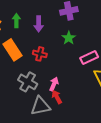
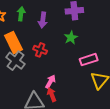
gray cross: (28, 82) -> (16, 61), moved

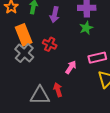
green star: (71, 38) -> (86, 28), moved
pink arrow: (50, 82) -> (71, 67), moved

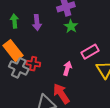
red cross: (50, 44) -> (33, 64), moved
red arrow: (58, 90) -> (61, 94), size x1.5

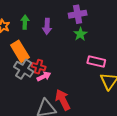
pink rectangle: (90, 52) -> (96, 62), turned 36
pink arrow: (67, 68) -> (44, 76), moved, turned 40

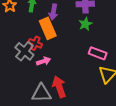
orange rectangle: (20, 51) -> (48, 28), moved
red cross: (39, 67) -> (35, 43), moved

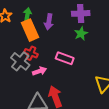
orange rectangle: (48, 28) -> (30, 30), moved
pink rectangle: (98, 53) -> (65, 58), moved

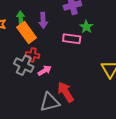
green star: (81, 34) -> (86, 27), moved
pink rectangle: (65, 58) -> (72, 39), moved

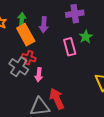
pink rectangle: (72, 39) -> (70, 47), turned 60
pink arrow: (45, 71) -> (39, 75), turned 120

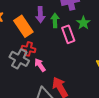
green arrow: (22, 20) -> (55, 20), moved
pink arrow: (39, 75) -> (40, 65), turned 144

